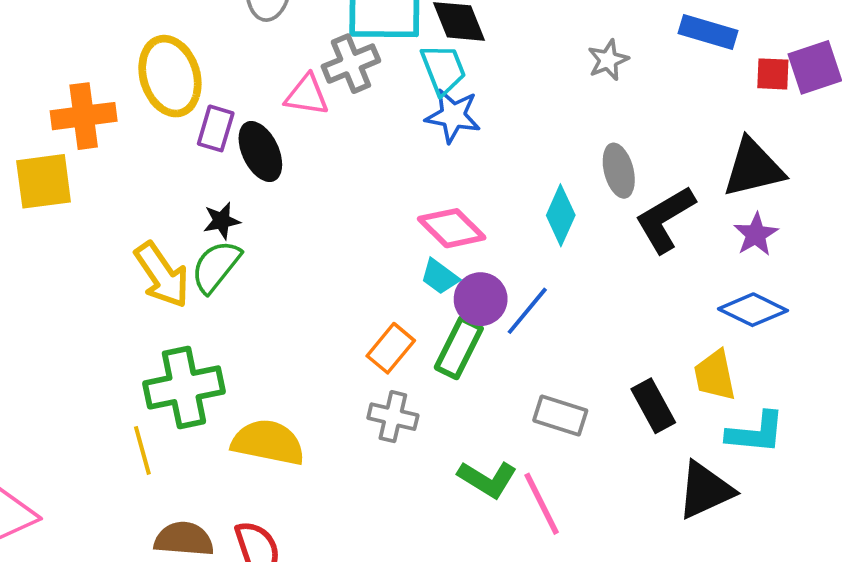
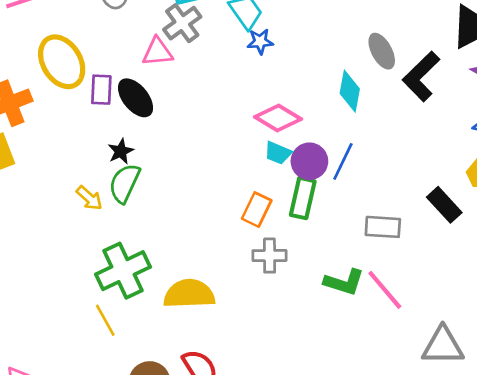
blue star: (453, 116) -> (260, 41), size x0.7
yellow arrow: (162, 275) -> (89, 198), size x0.6

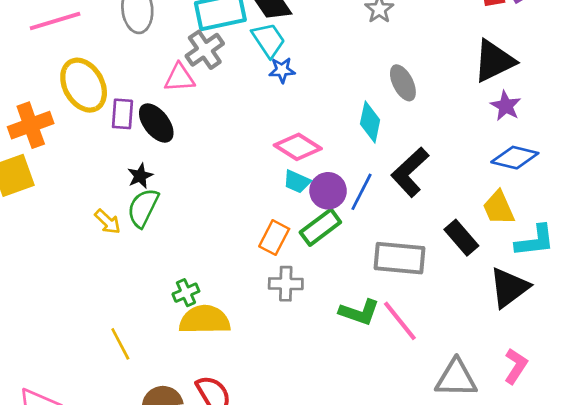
black L-shape: (421, 76) -> (410, 172), moved
green rectangle: (303, 198) -> (320, 227), turned 39
gray rectangle: (383, 227) -> (399, 258), size x1.4
green cross: (123, 271) -> (186, 293), moved, size x0.5

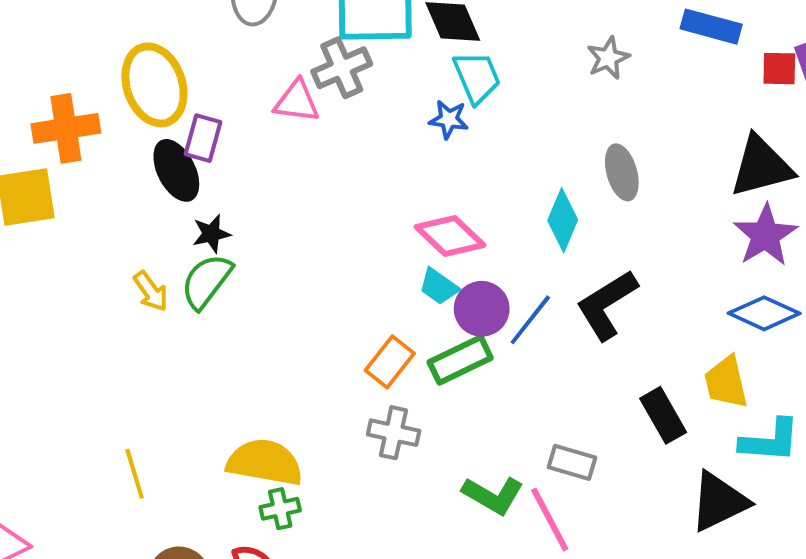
cyan trapezoid: (268, 40) -> (477, 77), moved
purple star: (506, 106) -> (765, 235), size x1.4
black ellipse: (156, 123) -> (176, 170), moved
gray rectangle: (399, 258) -> (572, 462), moved, size x0.6
green cross: (186, 293) -> (280, 509), moved

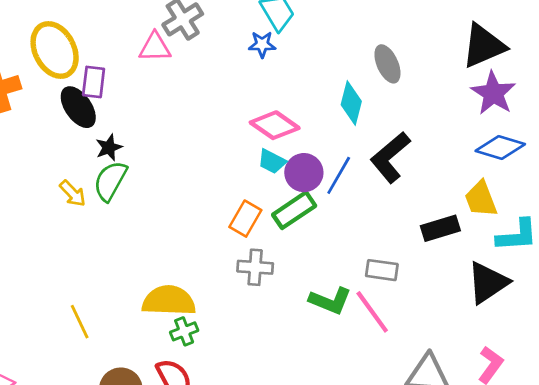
black rectangle: (663, 415) -> (440, 228), turned -69

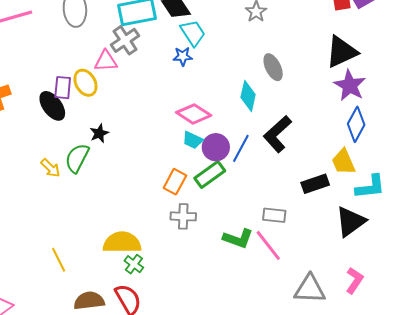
yellow ellipse: (55, 50) -> (85, 83), moved, size x0.7
black star: (109, 148) -> (99, 133), moved
blue diamond: (500, 148) -> (356, 124), turned -76
green cross: (184, 331) -> (134, 264), turned -30

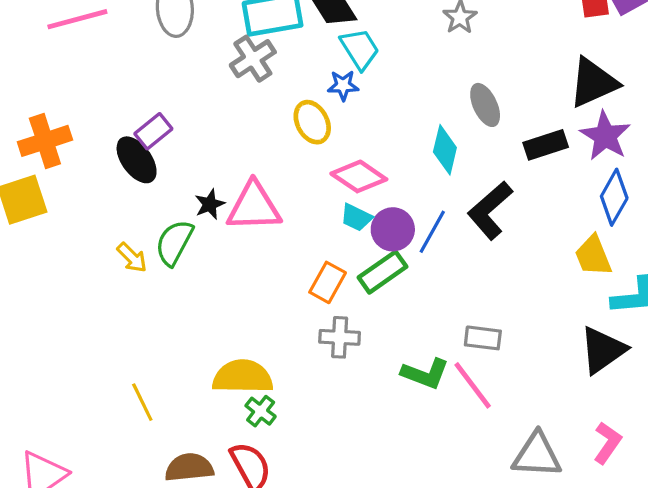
pink triangle: (106, 61) -> (254, 207), moved, size x1.5
yellow ellipse: (85, 83) -> (312, 122), moved
purple rectangle: (63, 88) -> (153, 131), turned 45
black rectangle: (315, 184) -> (546, 145), moved

